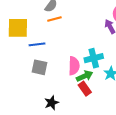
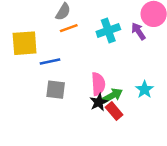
cyan cross: (94, 58) -> (108, 31), moved
black star: (52, 103) -> (99, 102), moved

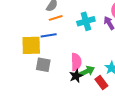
yellow square: (25, 43) -> (31, 45), moved
blue line: (50, 61) -> (49, 35), moved
red rectangle: (114, 111) -> (101, 83), moved

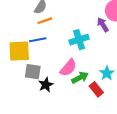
cyan cross: (86, 21) -> (79, 40), moved
pink semicircle: (76, 62) -> (68, 68), turned 42
black star: (76, 76) -> (46, 85), moved

